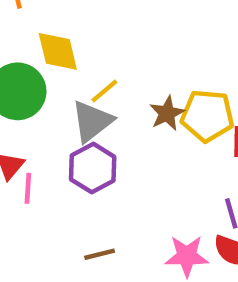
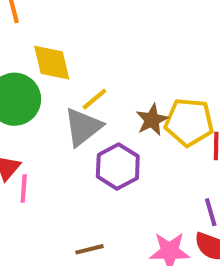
purple hexagon: (93, 168) -> (118, 166), moved

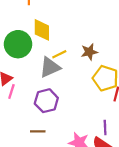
brown star: (152, 120) -> (89, 52), moved
purple hexagon: (118, 166) -> (46, 101), moved

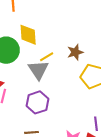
gray triangle: (50, 67) -> (38, 70), turned -35

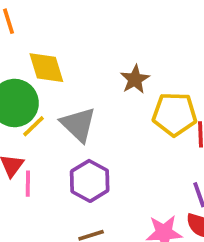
yellow line: (47, 57) -> (33, 126), moved

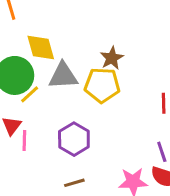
yellow pentagon: (175, 114) -> (102, 85), moved
gray triangle: (78, 124) -> (63, 76), moved, turned -48

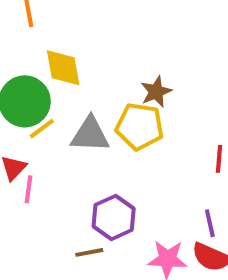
gray triangle: (63, 76) -> (90, 135), moved
purple hexagon: (74, 139) -> (114, 217), moved

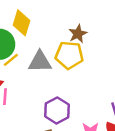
yellow diamond: (63, 68) -> (21, 23), turned 30

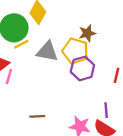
purple hexagon: (57, 110) -> (82, 68), moved

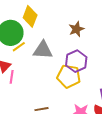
yellow pentagon: (75, 51) -> (69, 76), moved

